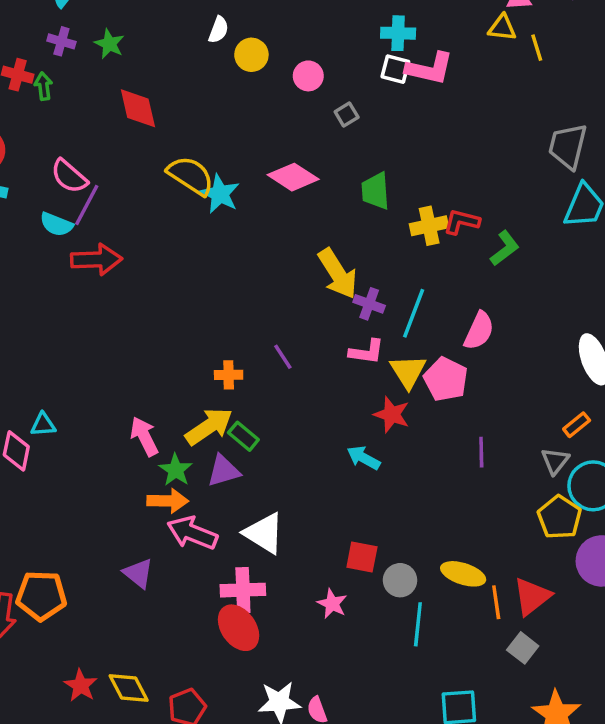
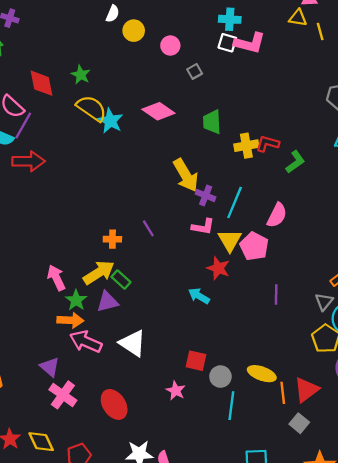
green star: (109, 44) -> (81, 75), moved
red diamond: (138, 108) -> (42, 83), moved
pink cross: (243, 590) -> (63, 395), moved, turned 36

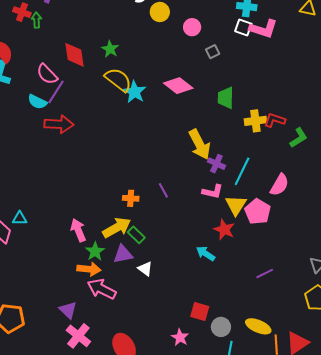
purple line: (276, 294) -> (265, 273), moved, turned 60
white triangle: (133, 343) -> (145, 269), moved, size x0.6

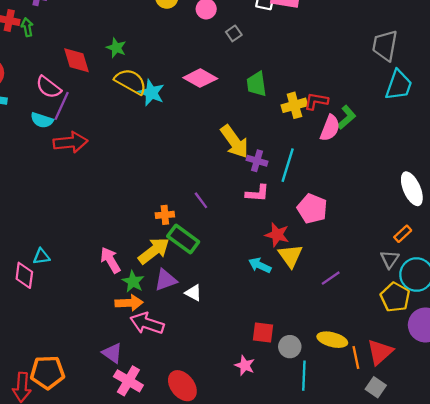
pink semicircle: (279, 185) -> (330, 128), moved
yellow triangle: (236, 205) -> (290, 256), moved
green rectangle: (136, 235) -> (183, 239), moved, size x1.5

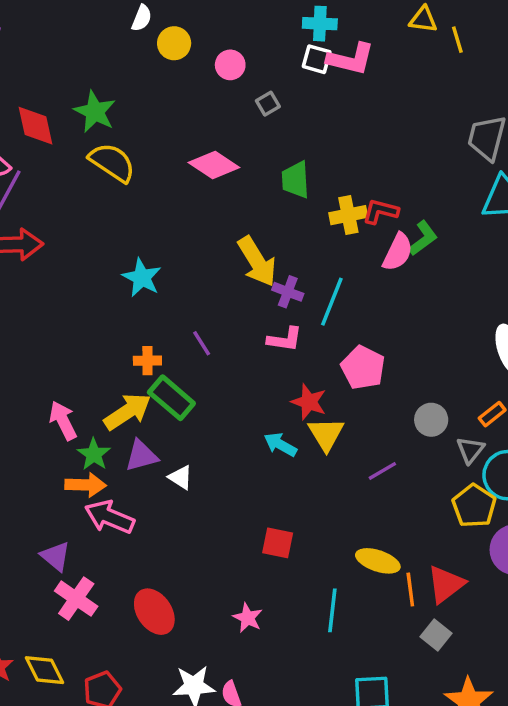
green star: (116, 48) -> (95, 112), size x1.4
cyan star: (151, 93) -> (142, 278), moved
gray circle: (290, 347) -> (431, 420), moved
pink star: (245, 365) -> (248, 618), moved

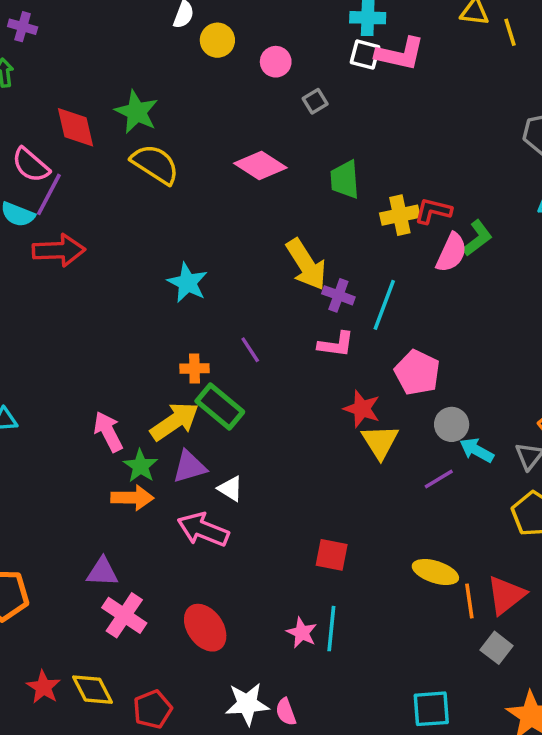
gray circle: (431, 420) -> (452, 424), moved
cyan arrow: (280, 445) -> (477, 450), moved
pink arrow: (110, 517) -> (203, 530), moved
purple triangle: (56, 556) -> (102, 572), turned -36
cyan line: (332, 610) -> (331, 629), moved

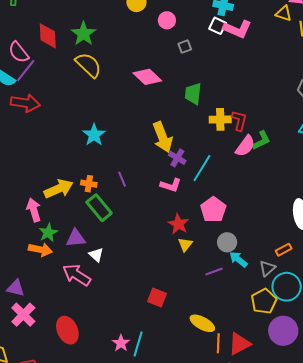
red L-shape: (433, 211) -> (239, 121), turned 80
yellow arrow: (175, 421) -> (59, 189), moved
yellow triangle: (380, 442) -> (185, 244), size x0.7
red square: (332, 555) -> (157, 297), moved

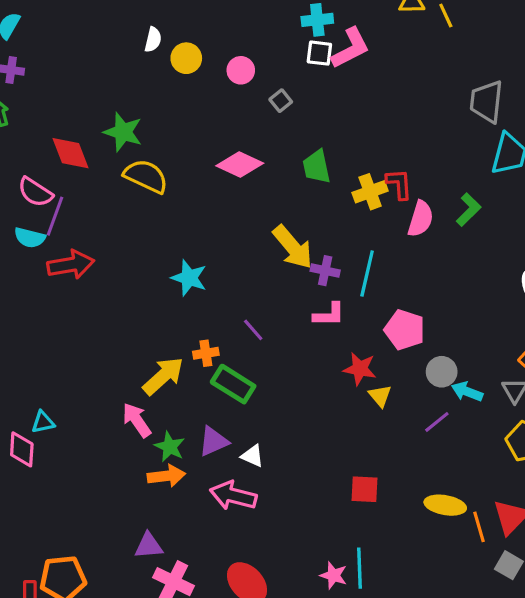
pink L-shape: (237, 29) -> (350, 48), turned -32
green L-shape: (261, 141) -> (469, 210), moved

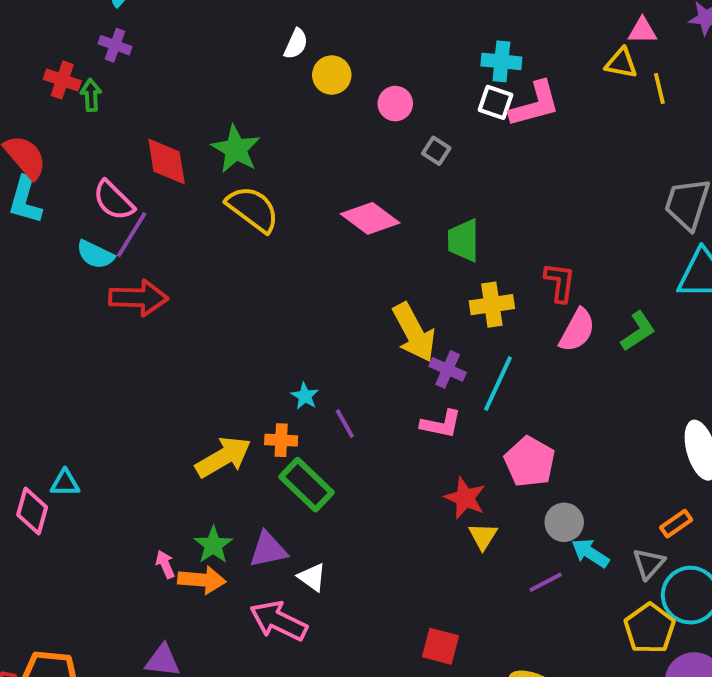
gray square: (281, 101) -> (436, 151), turned -30
yellow cross: (370, 192) -> (492, 305), moved
cyan star: (189, 278) -> (305, 396), moved, size x0.6
pink arrow: (137, 420) -> (165, 564), moved, size x0.6

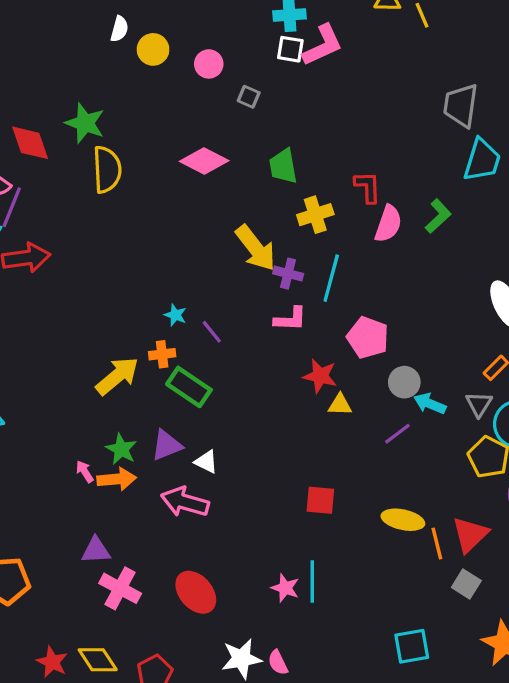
yellow semicircle: (253, 209) -> (107, 170), turned 60
yellow triangle: (483, 536) -> (340, 405), turned -50

